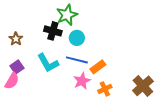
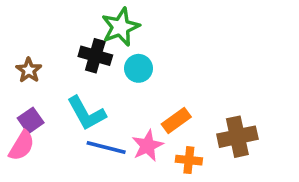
blue line: (77, 60) -> (106, 147), moved
brown cross: (143, 86) -> (237, 137), moved, turned 30
orange cross: (105, 89) -> (189, 160), turned 32

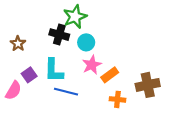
cyan L-shape: (86, 113) -> (54, 70), turned 30
purple square: (31, 120) -> (29, 75), moved
pink star: (147, 146) -> (92, 65), moved

